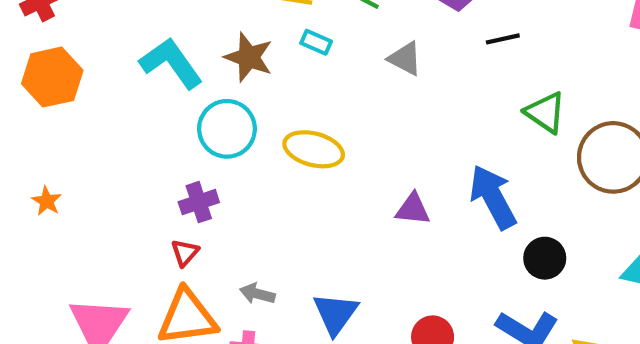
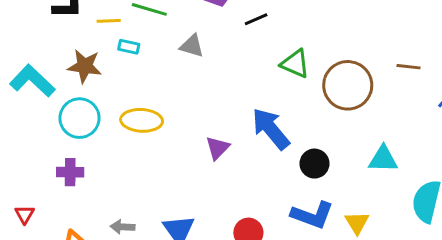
purple cross: (199, 202) -> (70, 172), turned 30
purple triangle: (413, 209) -> (218, 148), turned -40
red triangle: (185, 253) -> (25, 214), moved

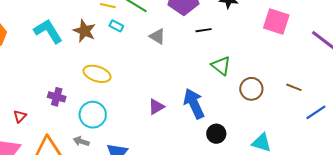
brown circle: (348, 85) -> (251, 89), size x0.7
cyan circle: (80, 118) -> (93, 115), moved
yellow ellipse: (142, 120) -> (97, 74), moved

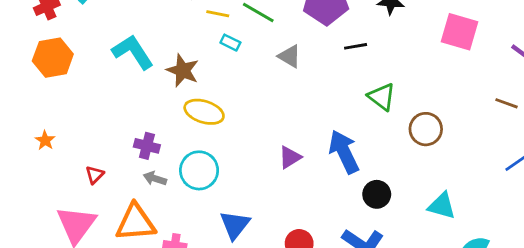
brown star: (84, 31) -> (183, 70), moved
brown line: (294, 87) -> (506, 103), moved
gray arrow: (81, 141) -> (155, 178), moved

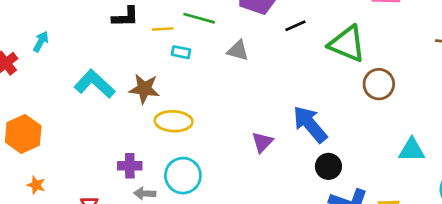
orange hexagon: (53, 58) -> (23, 134), moved
green triangle: (382, 97) -> (347, 44), moved, size x1.4
black circle: (377, 194) -> (328, 166), moved

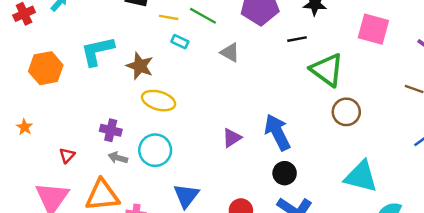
black line: (295, 26) -> (297, 39), moved
cyan L-shape: (95, 84) -> (97, 51), turned -69
orange hexagon: (23, 134) -> (46, 68), moved
cyan triangle: (412, 150) -> (361, 177), size x1.4

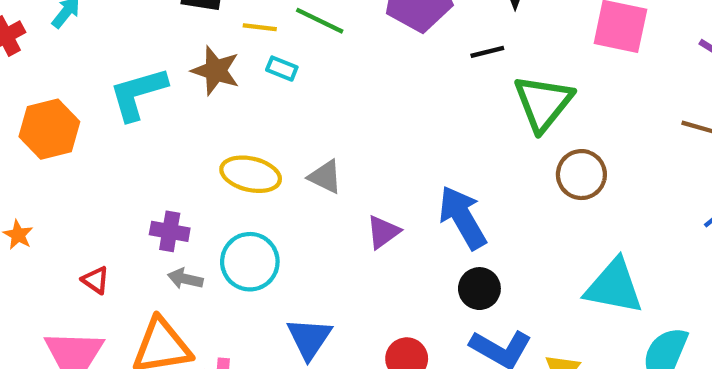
gray triangle: (230, 52) -> (325, 177), moved
brown star: (140, 66) -> (216, 71), moved
green triangle: (327, 70) -> (543, 103), turned 36
red triangle: (67, 155) -> (96, 280), turned -35

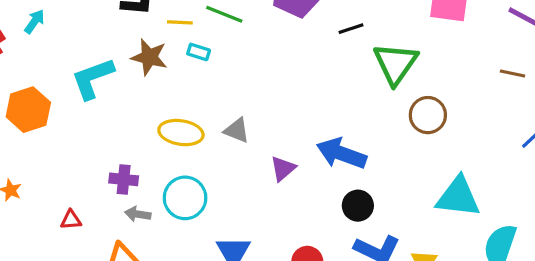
blue arrow: (463, 218) -> (341, 154), turned -36
red triangle: (96, 280) -> (71, 220), turned -35

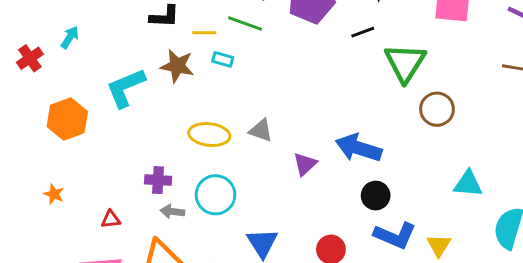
cyan triangle: (458, 197) -> (468, 184), size x0.7

